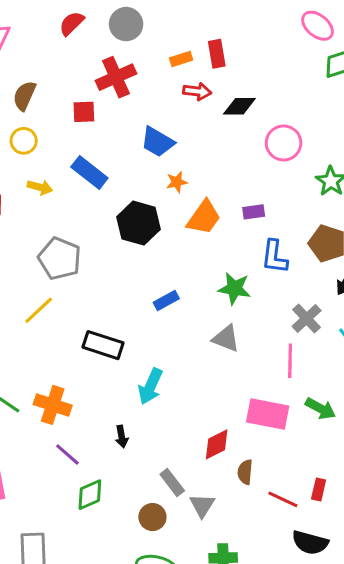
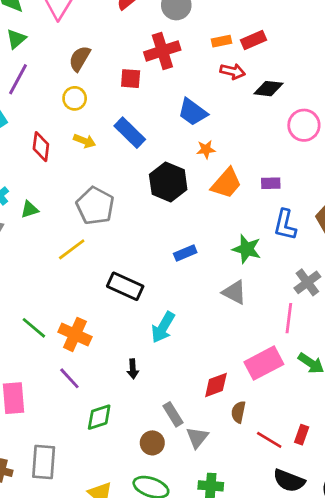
red rectangle: (217, 54) -> (254, 40), turned 70
pink rectangle: (268, 414) -> (264, 363), turned -45
purple line: (67, 455) -> (69, 378), moved

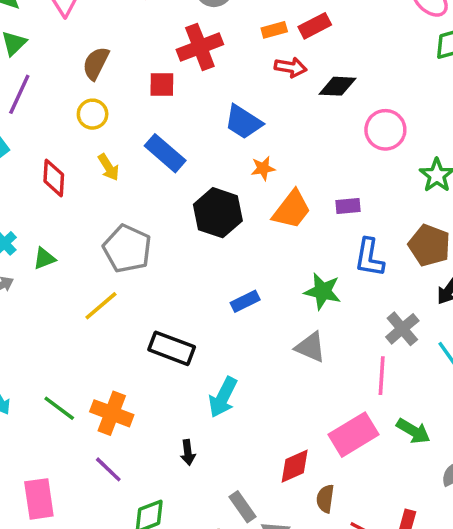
yellow arrow: (85, 141) -> (109, 167), turned 40

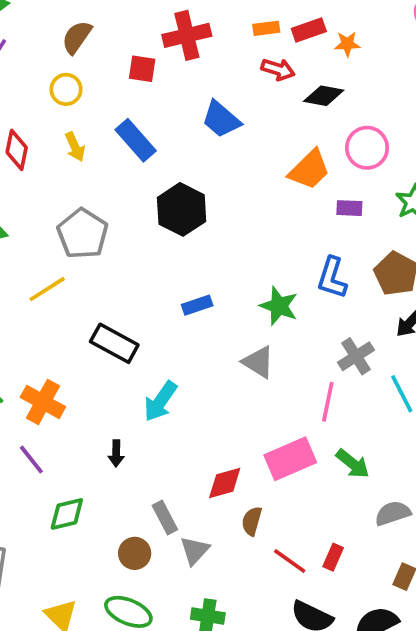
orange star: (263, 168) -> (347, 44), moved
purple rectangle: (348, 206) -> (349, 208), moved
orange trapezoid: (292, 210) -> (309, 170), moved

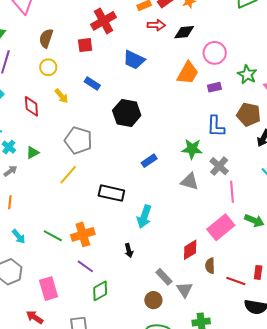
blue rectangle: (136, 140) -> (92, 84), size x0.7
gray cross: (356, 356) -> (219, 166), moved
orange cross: (43, 402) -> (83, 234), turned -30
green diamond: (67, 514) -> (100, 291), moved

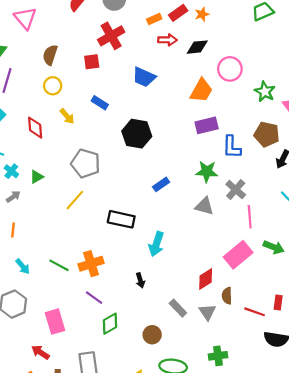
purple rectangle: (214, 87) -> (207, 125), moved, size x1.5
gray triangle: (184, 290) -> (207, 312), moved
brown circle: (153, 300) -> (152, 335), moved

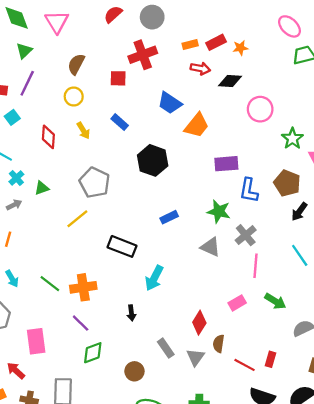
orange trapezoid: (201, 91) -> (197, 125), moved
pink rectangle: (238, 255) -> (237, 303), size x0.6
red diamond: (206, 279) -> (199, 323), turned -35

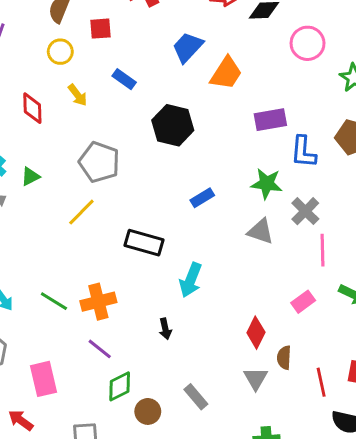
red square: (118, 78) -> (101, 29), moved
blue trapezoid: (170, 103) -> (188, 47), turned 105
gray rectangle: (166, 348) -> (196, 397), moved
red line: (244, 365) -> (321, 382), turned 55
brown circle: (134, 371) -> (148, 411), moved

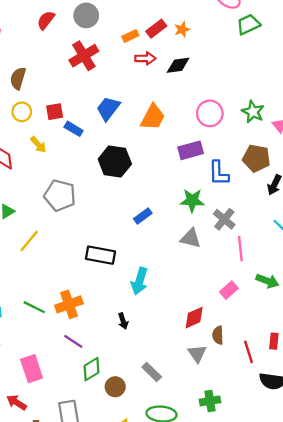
red square: (101, 29) -> (55, 112), moved
pink circle: (308, 43) -> (210, 113), moved
blue trapezoid: (188, 47) -> (108, 108), moved
yellow line: (81, 212) -> (29, 241), moved
red diamond: (256, 333) -> (194, 318), turned 45

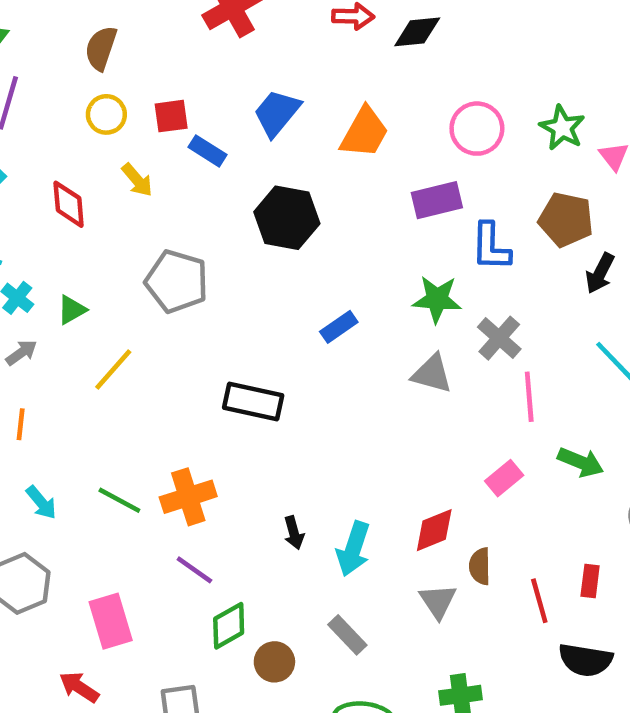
cyan arrow: (139, 281) -> (353, 549), moved

